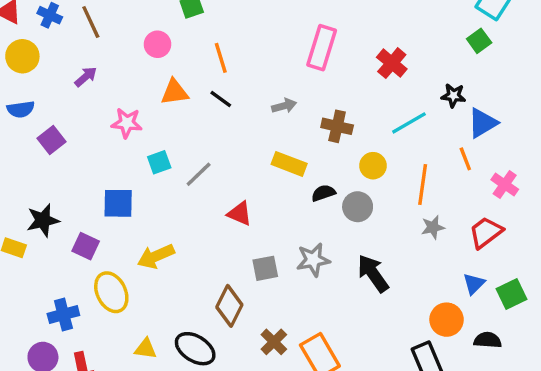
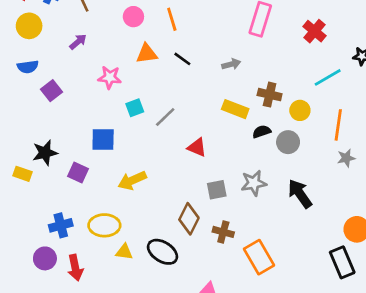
orange line: (221, 58) -> (172, 19), moved
brown cross: (337, 126) -> (270, 95), moved
yellow ellipse: (111, 292) -> (104, 225), moved, turned -64
brown cross: (274, 342) -> (223, 232), moved, turned -30

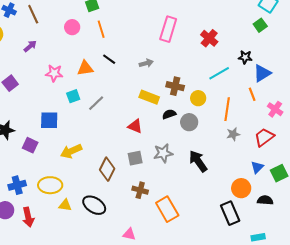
orange triangle: (147, 54) -> (85, 68), moved
red triangle: (197, 147) -> (135, 126), moved
brown diamond: (189, 219) -> (107, 169), moved

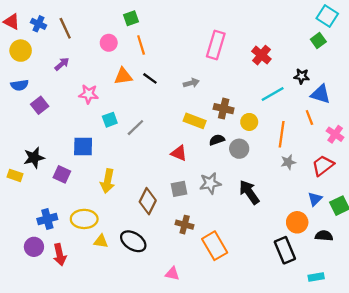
orange triangle: (85, 68) -> (123, 76), moved
blue triangle: (262, 73) -> (321, 94), turned 48
yellow arrow: (71, 151) -> (108, 181), turned -55

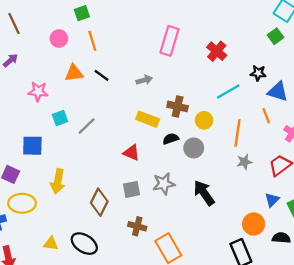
yellow ellipse: (84, 219) -> (22, 203), moved

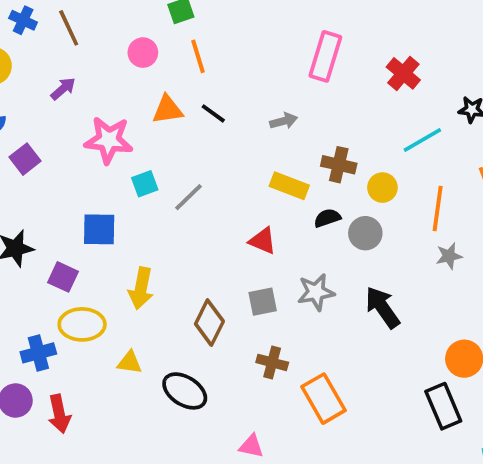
pink star: (38, 92) -> (109, 140), size x1.4
yellow triangle: (51, 244) -> (130, 362), moved

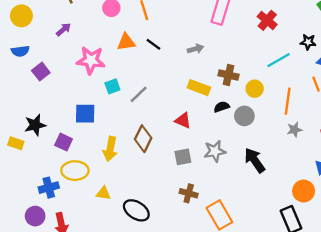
brown diamond: (209, 323) -> (143, 139), moved

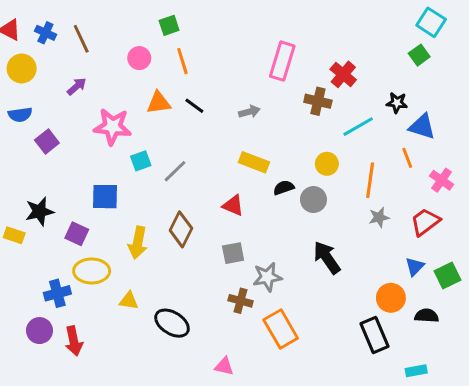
brown cross: (228, 75) -> (318, 101), moved
gray star: (215, 151) -> (267, 277), moved

